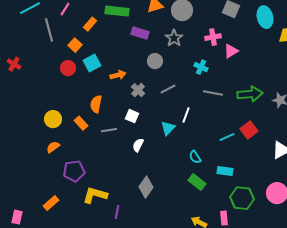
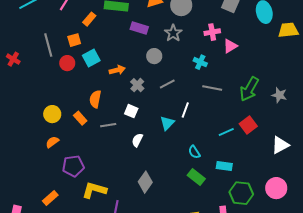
gray line: (49, 30) -> (48, 45), moved
orange square: (75, 45) -> (74, 40), turned 32
green arrow: (250, 94) -> (249, 89), turned 125

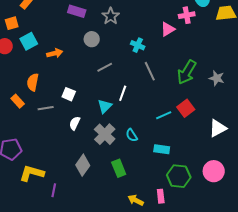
pink cross: (212, 32) -> (187, 15), moved
gray cross: (137, 85) -> (105, 134), moved, size x1.5
gray line: (212, 88) -> (150, 71), turned 54
green rectangle: (196, 177) -> (119, 168), moved, turned 30

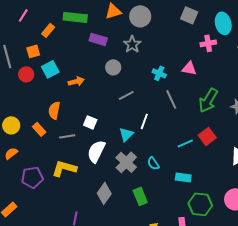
pink triangle: (168, 29) -> (189, 68), moved, turned 42
white semicircle: (75, 123) -> (96, 151), size x1.6
yellow L-shape: (32, 173) -> (64, 168), moved

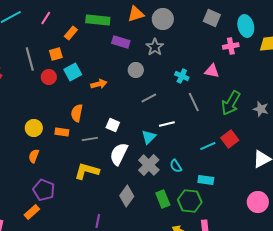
white line: (144, 121) -> (167, 124), turned 56
orange rectangle: (39, 129) -> (62, 132), turned -40
orange semicircle: (11, 153) -> (34, 156), turned -32
purple pentagon: (32, 177) -> (44, 190), moved, turned 30
green hexagon: (200, 204) -> (190, 201), moved

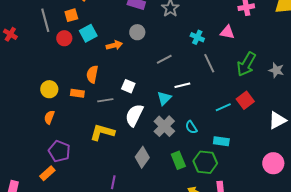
gray circle: (136, 70) -> (137, 32), moved

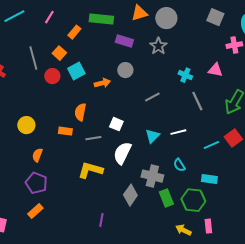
orange square: (71, 15) -> (59, 53), turned -32
white line: (182, 85) -> (178, 132), moved
yellow circle: (49, 89) -> (26, 125), moved
gray cross: (164, 126) -> (152, 176), moved, turned -30
purple pentagon: (59, 151) -> (36, 183), moved

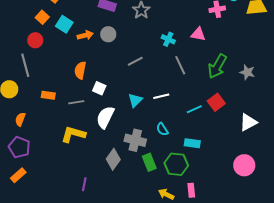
gray line: (33, 58) -> (25, 65), moved
cyan square: (76, 71) -> (64, 24), moved, turned -30
orange arrow: (102, 83) -> (85, 35), moved
orange semicircle: (80, 112) -> (80, 70), moved

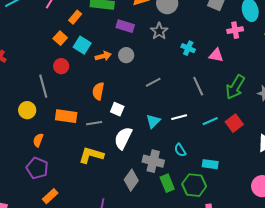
cyan cross: (168, 39) -> (188, 48), moved
red circle: (35, 40) -> (61, 66), moved
orange rectangle: (48, 95) -> (66, 116), size x1.5
cyan line: (194, 109) -> (210, 121), moved
orange rectangle: (18, 175) -> (50, 196), moved

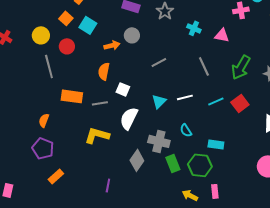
orange arrow: (103, 56) -> (112, 45), moved
yellow circle: (27, 110) -> (41, 35), moved

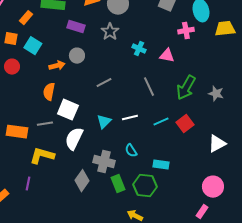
orange square: (66, 18) -> (11, 39), turned -32
white square: (123, 89) -> (68, 110), size x1.5
orange rectangle: (72, 96) -> (17, 132), moved
purple line: (108, 185) -> (28, 184), moved
pink rectangle: (215, 191) -> (202, 212), moved, turned 40

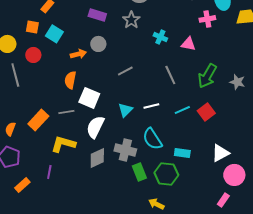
orange rectangle: (17, 132) -> (38, 120), turned -55
white triangle: (217, 144) -> (220, 153), moved
cyan semicircle: (131, 151) -> (152, 139), size x1.6
gray diamond: (82, 181) -> (97, 158), moved, turned 30

